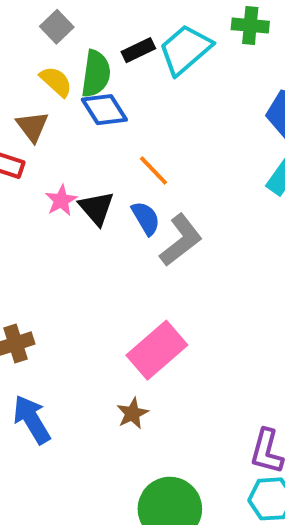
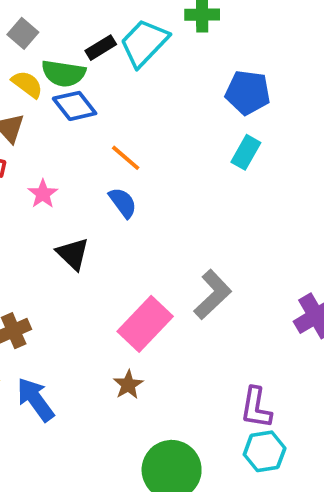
green semicircle: (96, 74) -> (64, 73), turned 96
black triangle: (97, 208) -> (73, 254), moved
gray L-shape: (181, 240) -> (213, 294), moved

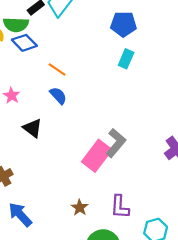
pink rectangle: (145, 324) -> (97, 156), moved
brown star: (128, 385) -> (80, 208), moved
purple L-shape: (256, 408) -> (120, 207), moved

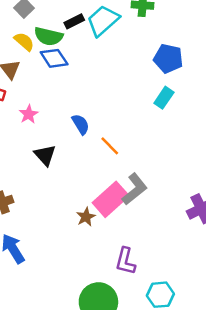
orange line: (57, 70) -> (110, 146), moved
brown star: (80, 208) -> (86, 217), moved

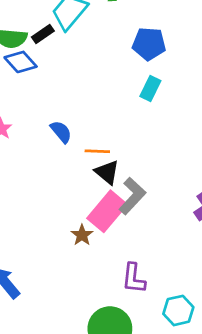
black rectangle: (74, 21) -> (43, 34), moved
orange line: (110, 146) -> (97, 151), turned -35
black triangle: (45, 155) -> (107, 172), moved

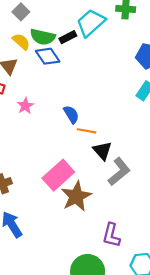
orange line: (97, 151) -> (86, 131), moved
pink rectangle: (107, 211) -> (58, 175), moved
brown star: (82, 235) -> (76, 196), size x1.8

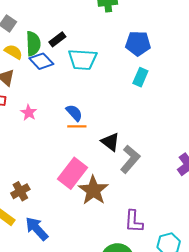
cyan trapezoid: (91, 23) -> (83, 60), moved, turned -124
green semicircle: (43, 37) -> (33, 44), turned -95
orange line: (86, 131) -> (77, 126), moved

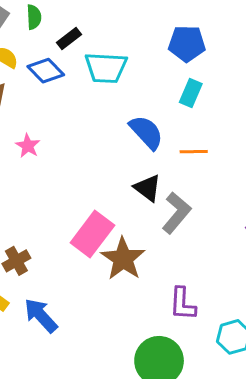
green semicircle: (33, 44) -> (34, 17), moved, size x0.7
blue semicircle: (74, 113) -> (146, 132), moved, size x1.4
orange line: (77, 126) -> (194, 152), moved

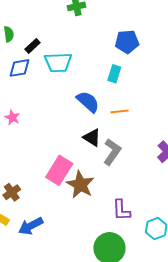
blue pentagon: (187, 44) -> (127, 42), moved
blue diamond: (46, 71) -> (20, 68), turned -50
blue arrow: (41, 315) -> (31, 226), turned -70

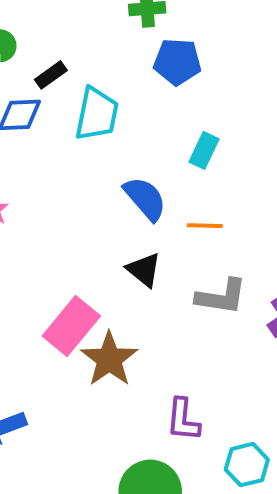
blue pentagon: (127, 42) -> (177, 62), moved
cyan trapezoid: (58, 63) -> (97, 114), turned -84
gray L-shape: (112, 152) -> (221, 297), moved, turned 56

